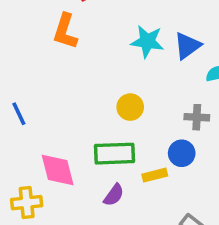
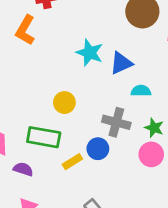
gray cross: (197, 117) -> (116, 122), size x1.4
yellow rectangle: (155, 175) -> (72, 162), turned -30
purple semicircle: (114, 195) -> (23, 169), moved, turned -120

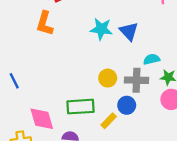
blue triangle: (121, 63) -> (129, 31), turned -36
cyan semicircle: (141, 91) -> (152, 59), moved
yellow circle: (64, 103) -> (108, 78), moved

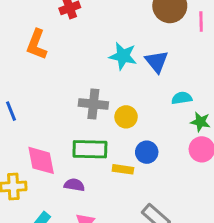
orange L-shape: (45, 23) -> (37, 44), moved
gray cross: (136, 80) -> (93, 104), moved
yellow rectangle: (109, 121) -> (123, 169), turned 49

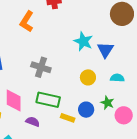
gray cross: (93, 104) -> (41, 67), moved
yellow circle: (126, 117) -> (88, 77), moved
green star: (200, 122) -> (107, 103), moved

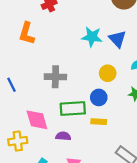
blue circle: (86, 110) -> (99, 97), moved

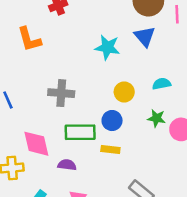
orange L-shape: (27, 33) -> (29, 39), turned -35
blue triangle: (117, 39) -> (145, 36), moved

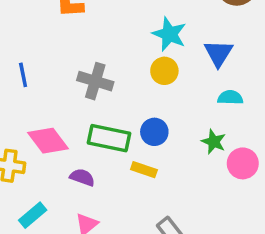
blue triangle: (145, 36) -> (218, 53), moved
yellow circle: (124, 92) -> (164, 71), moved
pink diamond: (36, 144) -> (48, 141), turned -36

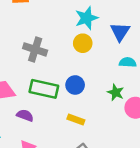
cyan star: (169, 34) -> (87, 18), turned 30
yellow rectangle: (144, 170) -> (76, 119), moved

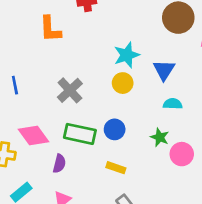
gray cross: (35, 49) -> (70, 90), turned 30
purple semicircle: (25, 115) -> (59, 164), turned 84

